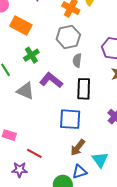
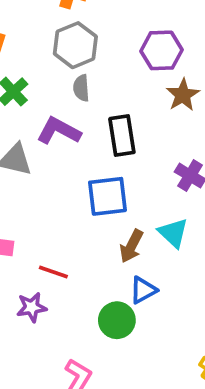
gray semicircle: (77, 60) -> (81, 88), moved
cyan triangle: (100, 160) -> (173, 233), moved

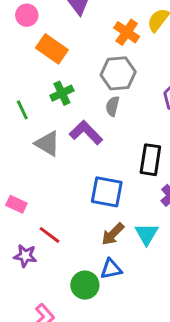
black rectangle: (122, 136) -> (150, 160), moved

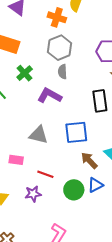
gray triangle: (47, 144) -> (38, 135), moved
brown arrow: (113, 234) -> (89, 160), turned 108
green circle: (85, 285) -> (74, 190), moved

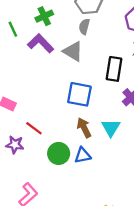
purple L-shape: (50, 95) -> (41, 43), moved
gray triangle: (38, 135) -> (73, 51), moved

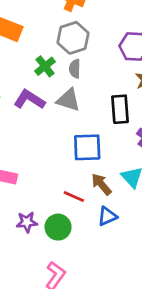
green cross: (44, 16) -> (45, 66), moved
red line: (34, 128) -> (74, 197), moved
green circle: (59, 153) -> (58, 227), moved

